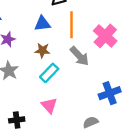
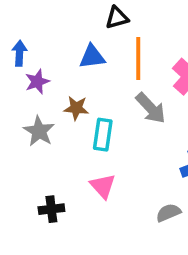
brown star: (42, 50) -> (76, 108), moved
cyan rectangle: (49, 73) -> (103, 135), turned -36

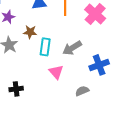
gray arrow: (151, 108) -> (72, 48), moved, turned 102
pink triangle: (103, 186) -> (56, 72), moved

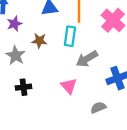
cyan rectangle: (45, 47) -> (70, 36), moved
black cross: (16, 89) -> (23, 87), moved

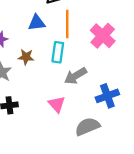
gray semicircle: (98, 108) -> (87, 127), size x1.5

